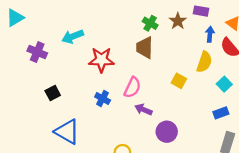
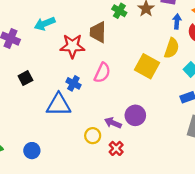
brown trapezoid: (145, 48) -> (98, 32), moved
yellow square: (179, 81) -> (147, 66), size x1.6
purple arrow: (143, 110) -> (113, 123), moved
blue triangle: (67, 132) -> (59, 105), moved, turned -30

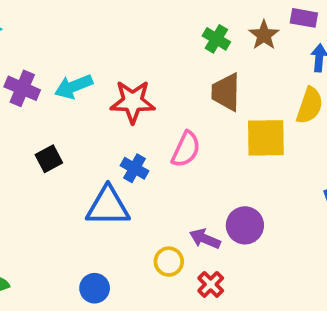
cyan arrow: (45, 24) -> (74, 86), moved
brown trapezoid: (98, 32) -> (226, 92), moved
yellow square: (147, 66) -> (266, 138), turned -30
blue circle: (32, 151) -> (95, 288), moved

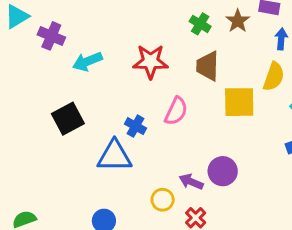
purple cross: (22, 88) -> (51, 36), moved
red star: (133, 102) -> (151, 61), moved
black square: (49, 159) -> (68, 119), size x1.5

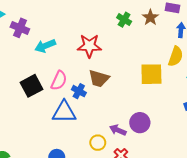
brown trapezoid: (208, 66) -> (99, 78), moved, turned -75
pink semicircle: (176, 111) -> (59, 81), moved

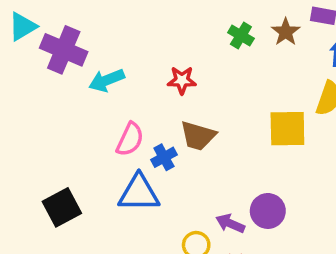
purple cross: (20, 28) -> (64, 50), size x1.4
red star: (89, 46) -> (182, 80), size x0.7
black square: (31, 86) -> (62, 207), moved
blue cross: (79, 91) -> (164, 157), turned 32

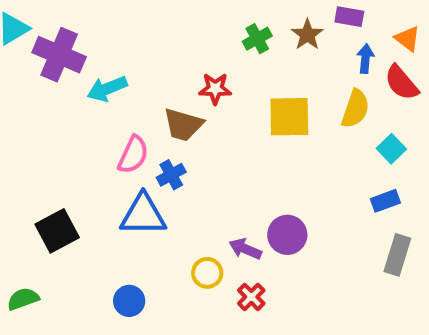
green cross: (241, 36) -> (257, 39), turned 30
red star: (182, 80) -> (215, 89), moved
yellow square: (287, 129) -> (289, 117), moved
brown trapezoid: (198, 136) -> (183, 125), moved

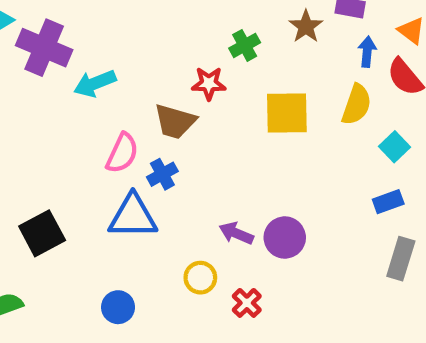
green cross: (257, 39) -> (245, 45), moved
purple arrow: (245, 249) -> (236, 233), moved

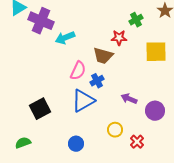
blue triangle: (133, 216) -> (83, 101), turned -30
purple arrow: (236, 233) -> (129, 99), moved

